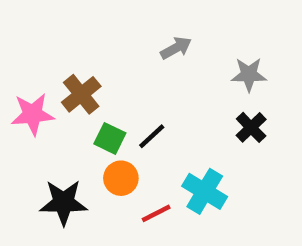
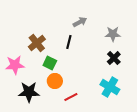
pink star: (33, 114) -> (15, 65), moved
black line: (152, 136) -> (69, 42), moved, turned -32
cyan cross: (205, 191) -> (110, 87), moved

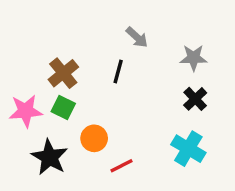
gray arrow: (80, 22) -> (137, 37), turned 72
green square: (50, 63) -> (63, 107), moved
black star: (29, 92) -> (50, 157), turned 30

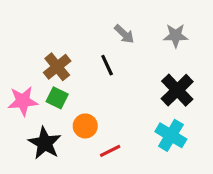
gray star: (193, 58) -> (176, 36), moved
black line: (118, 72) -> (107, 65), turned -40
black cross: (195, 99) -> (177, 90), size x1.5

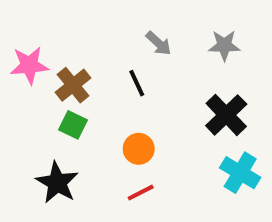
pink star: (23, 101) -> (29, 65), moved
orange circle: (85, 126) -> (139, 149), moved
cyan cross: (171, 135) -> (240, 173), moved

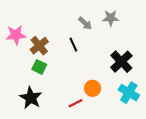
gray star: (224, 45) -> (111, 18), moved
orange circle: (139, 149) -> (93, 88), moved

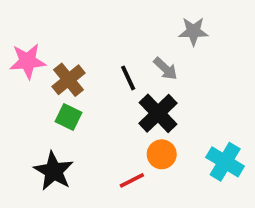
gray arrow: (85, 23) -> (165, 69), moved
black cross: (121, 62) -> (158, 113), moved

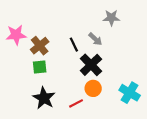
green square: (69, 117) -> (40, 67), turned -32
black star: (54, 171) -> (44, 98), moved

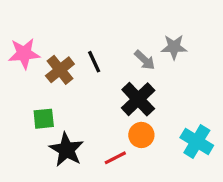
gray star: (111, 18) -> (174, 47), moved
black line: (74, 45) -> (94, 62), moved
green square: (40, 67) -> (44, 119), moved

